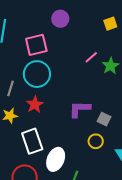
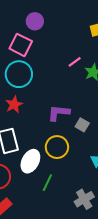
purple circle: (60, 19) -> (35, 21), moved
pink square: (36, 45) -> (21, 45), turned 35
yellow circle: (96, 141) -> (57, 147), moved, size x1.5

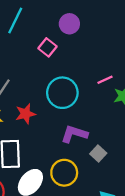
pink square: (21, 45) -> (48, 47), size x0.7
cyan circle: (19, 74) -> (62, 93), moved

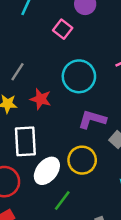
red star: (25, 114) -> (41, 99), turned 30

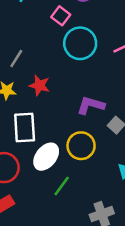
cyan circle: (79, 76) -> (80, 43), moved

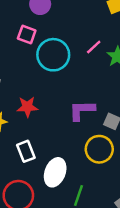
white rectangle: (25, 128) -> (26, 151), size x0.7
yellow circle: (81, 146) -> (99, 149), moved

